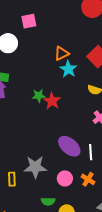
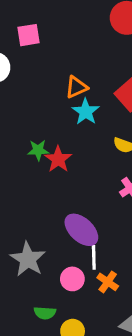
white line: (91, 152) -> (94, 257), moved
gray star: (35, 167) -> (28, 259), turned 30

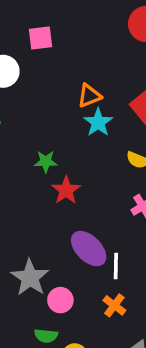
red star: (58, 159) -> (66, 190), moved
white line: (94, 257) -> (116, 266), moved
pink circle: (72, 279) -> (60, 300), moved

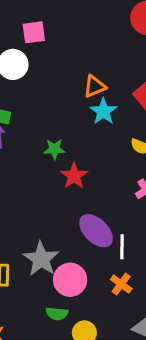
pink square: (40, 38) -> (34, 32), moved
pink circle: (60, 300) -> (70, 280), size x1.4

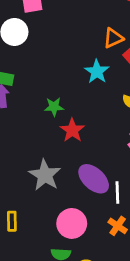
orange triangle: (95, 86) -> (113, 38), moved
gray star: (41, 259) -> (45, 175), moved

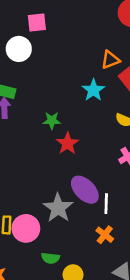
gray star: (45, 175) -> (58, 208), moved
pink circle: (72, 223) -> (26, 228), moved

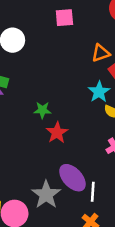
pink square: (37, 23) -> (64, 18), moved
cyan star: (93, 90) -> (99, 92), moved

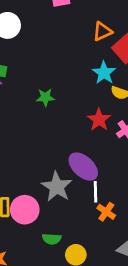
red star: (57, 133) -> (99, 120), moved
white line: (93, 192) -> (95, 192), moved

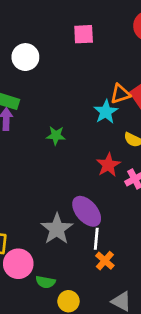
orange triangle: (102, 31) -> (120, 94), moved
cyan star: (104, 73) -> (106, 112), moved
pink circle: (25, 210) -> (18, 264), moved

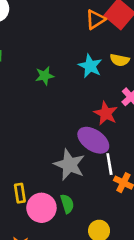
cyan star: (106, 112) -> (90, 66), moved
red star: (108, 165) -> (106, 113), moved
green semicircle: (46, 282) -> (67, 204), moved, turned -102

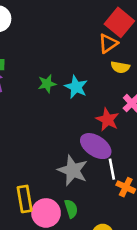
orange triangle: (95, 19) -> (108, 43), moved
cyan star: (90, 66) -> (76, 87), moved
yellow rectangle: (20, 193) -> (25, 199), size x1.4

